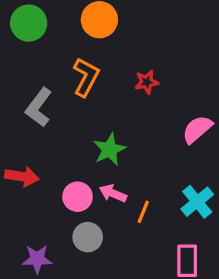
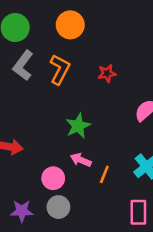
gray L-shape: (39, 107) -> (23, 66), moved
pink circle: (78, 197) -> (53, 178), moved
gray circle: (88, 237) -> (58, 207), moved

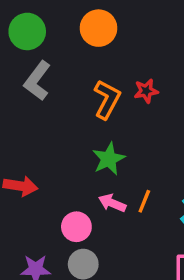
orange L-shape: (60, 69) -> (107, 99), moved
orange line: (104, 174) -> (144, 201), moved

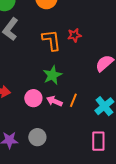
orange L-shape: (107, 99) -> (51, 40), turned -35
pink circle: (76, 227) -> (33, 98), moved

